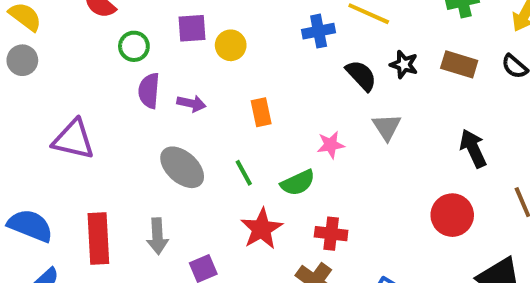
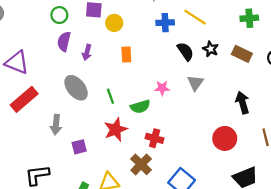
purple arrow: (191, 103) -> (87, 52), turned 84
orange rectangle: (261, 112) -> (126, 54), moved
red rectangle: (98, 238) -> (24, 99), moved, turned 44

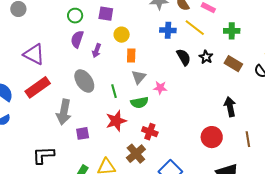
green cross: (249, 18) -> (232, 31), moved
yellow circle: (114, 23) -> (122, 35), moved
gray triangle: (195, 83) -> (139, 77), moved
gray arrow: (56, 125) -> (64, 112), size x1.4

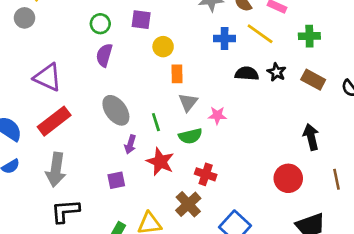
purple arrow: (97, 51) -> (130, 144), moved
black semicircle: (184, 57) -> (247, 74), turned -54
gray arrow: (64, 112) -> (56, 170), moved
red star: (116, 121) -> (160, 162), turned -30

